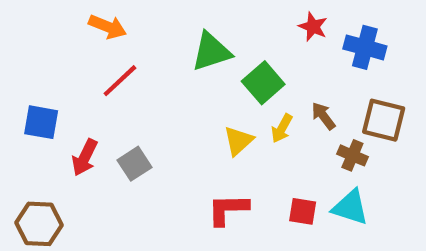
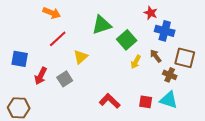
blue cross: (365, 47) -> (165, 31), moved
yellow triangle: (238, 141) -> (81, 57), moved
red L-shape: (228, 209) -> (110, 101), turned 45

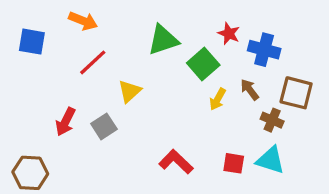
red star: (151, 13) -> (229, 34), moved
blue square: (20, 59) -> (32, 42), moved

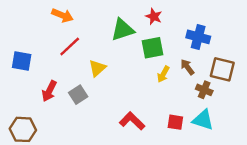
red star: (229, 34) -> (154, 17), moved
blue square: (32, 42) -> (22, 61), moved
green square: (203, 64) -> (153, 48), turned 30

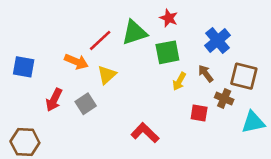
orange arrow: (62, 15) -> (76, 62), moved
blue cross: (198, 37) -> (218, 40), turned 35
red line: (70, 47) -> (100, 40), moved
cyan triangle: (203, 120) -> (253, 122), moved, turned -30
red square: (175, 122) -> (199, 113), moved

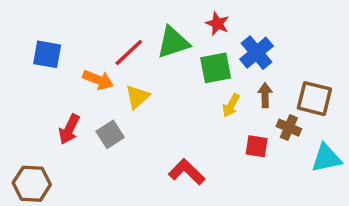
blue cross: (218, 40) -> (257, 53), moved
blue square: (24, 67) -> (47, 54), moved
brown arrow: (206, 73) -> (265, 95), turned 36

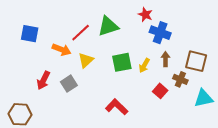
red star: (217, 24) -> (145, 15), moved
blue cross: (257, 53) -> (160, 33), turned -30
green square: (216, 68) -> (122, 62), moved
red square: (257, 146) -> (160, 91), turned 32

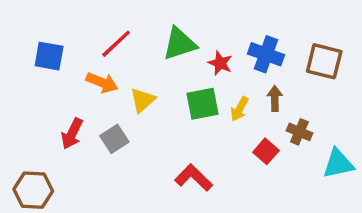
red star: (145, 15) -> (220, 63), moved
red line: (81, 33) -> (116, 44), moved
brown square: (196, 61) -> (324, 61), moved

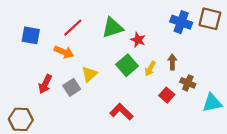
blue cross: (266, 54) -> (181, 22), moved
brown square: (324, 61) -> (210, 19), moved
yellow triangle: (143, 100) -> (89, 74), moved
green square: (202, 104) -> (127, 65), turned -30

